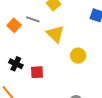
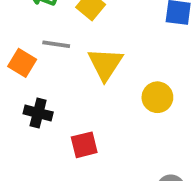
yellow triangle: (55, 34) -> (105, 64), turned 30
black cross: (16, 64) -> (38, 113), moved

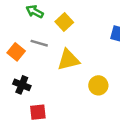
yellow triangle: (105, 64) -> (68, 60), turned 35
red square: (84, 145) -> (38, 112), moved

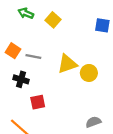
gray line: (39, 43) -> (33, 56), moved
yellow triangle: (68, 60) -> (67, 64), moved

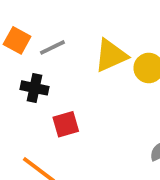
gray line: (33, 56) -> (52, 47), turned -32

